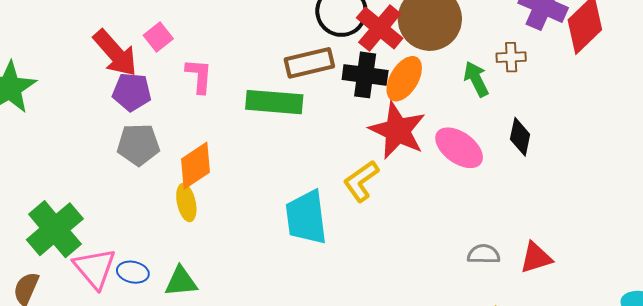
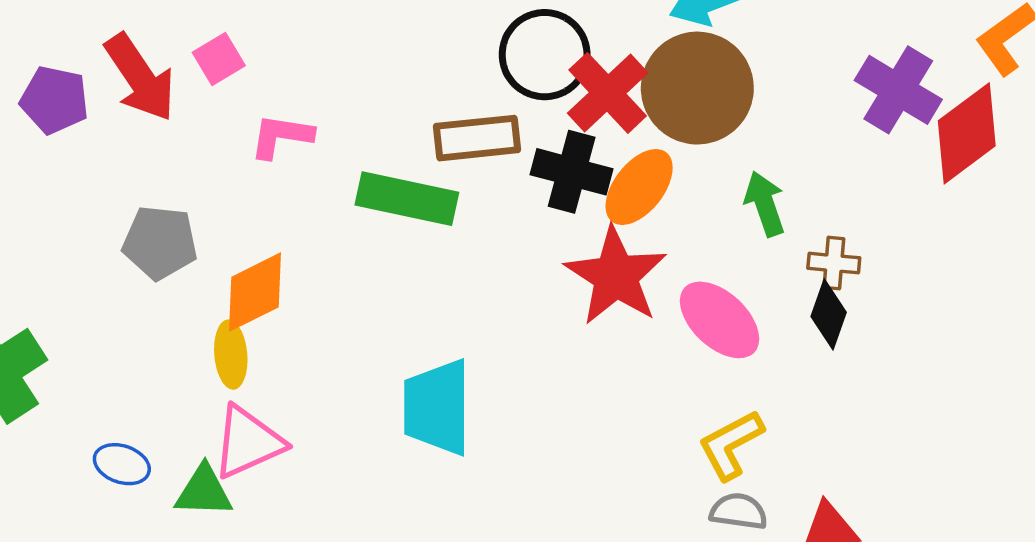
brown cross: (511, 57) -> (834, 263), moved
pink L-shape: (199, 76) -> (281, 136), turned -93
purple pentagon: (132, 92) -> (54, 100), moved
yellow L-shape: (361, 181) -> (731, 445), moved
pink triangle: (95, 268) -> (248, 442), moved, turned 39

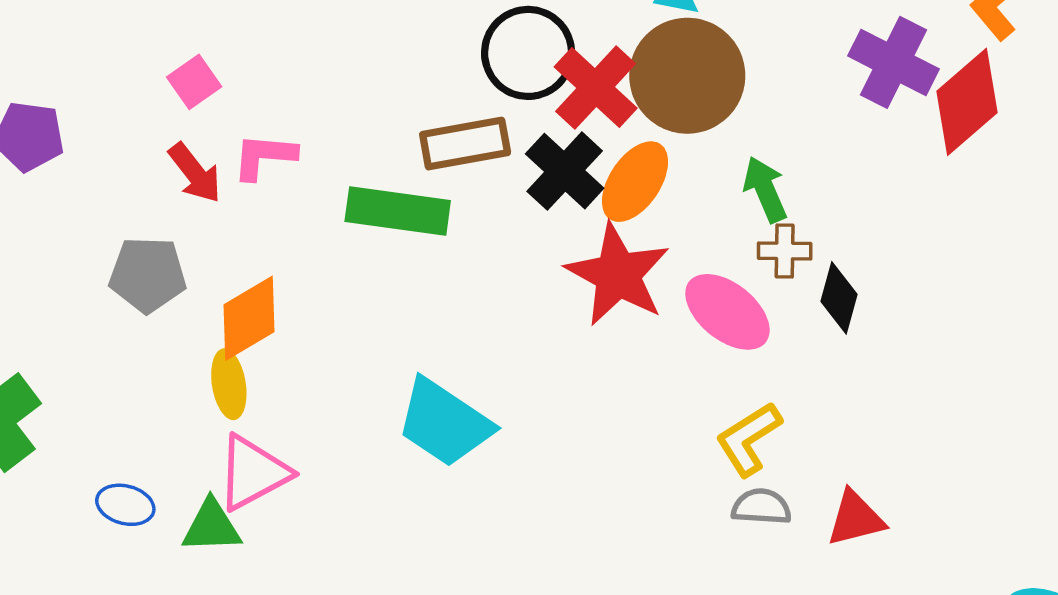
red arrow: (140, 78) -> (195, 173), moved, size x0.7
black cross: (572, 172) -> (565, 171), turned 32
brown cross: (834, 263) -> (785, 251), moved
cyan trapezoid: (437, 407) -> (444, 423), turned -52

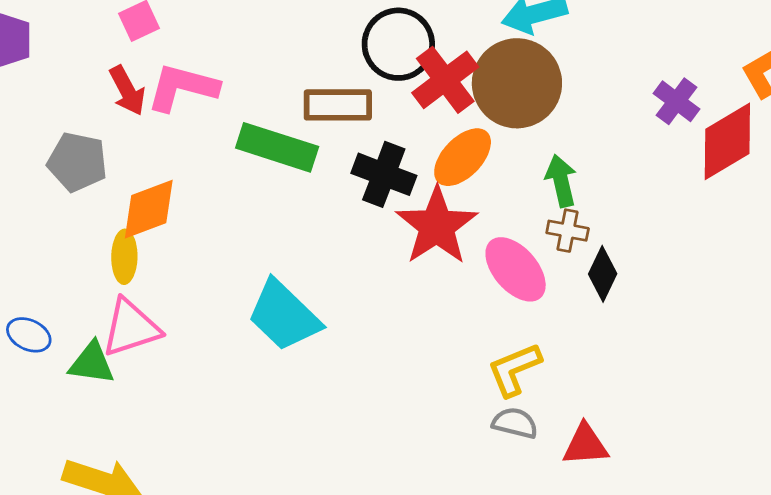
purple cross: (894, 62) -> (676, 101), size x0.7
pink L-shape: (264, 156) -> (182, 87), size x1.4
black cross: (565, 171) -> (384, 174), moved, turned -32

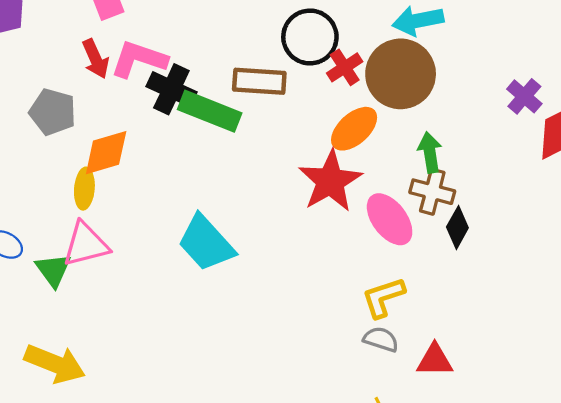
red cross: (445, 80) -> (345, 67), size x0.7
black cross: (384, 174) -> (171, 89), moved
brown cross: (568, 231) -> (432, 192), size x1.4
green triangle: (92, 363) -> (53, 270), turned 42

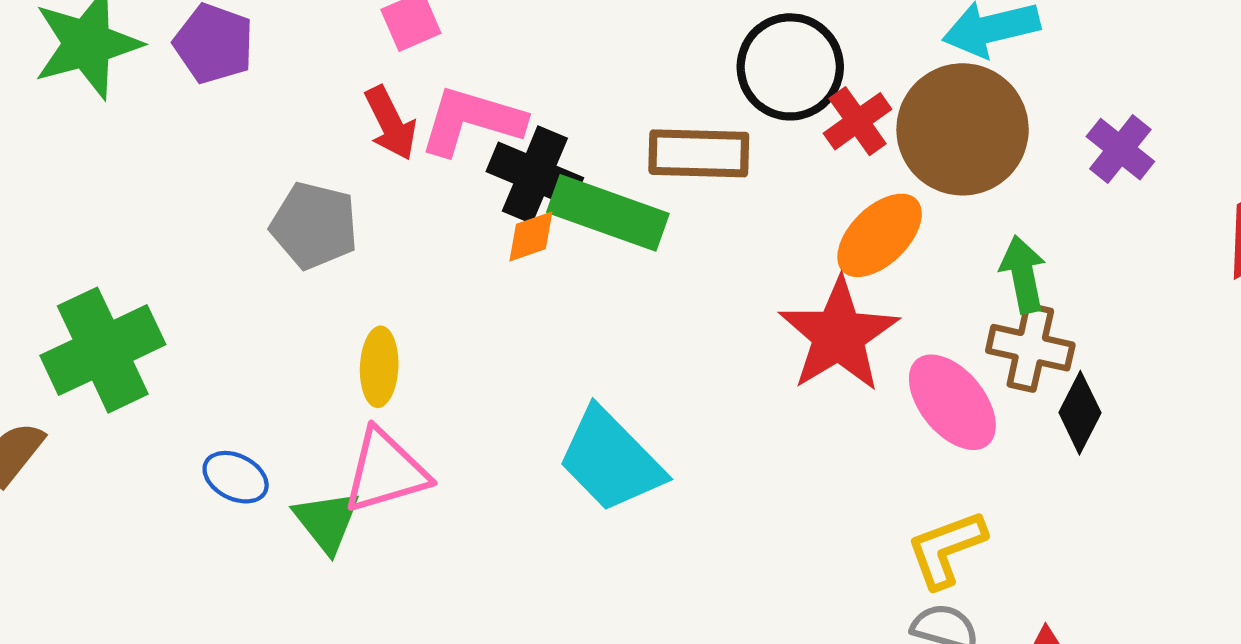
purple cross: (524, 96) -> (1120, 149), moved
orange diamond: (106, 153) -> (531, 236), moved, size x0.6

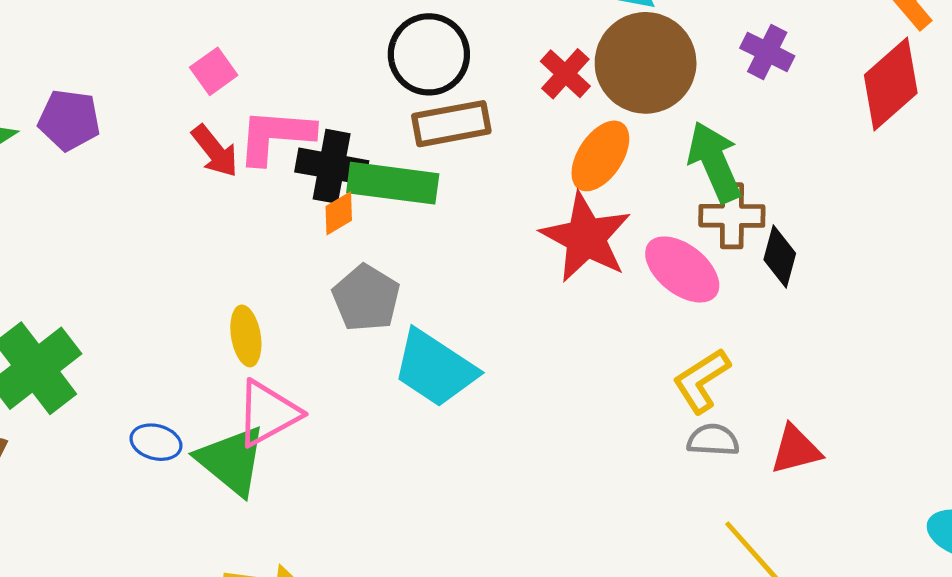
black circle: (790, 67) -> (429, 54), moved
gray pentagon: (314, 226) -> (366, 298), moved, turned 30
green arrow: (1023, 274) -> (714, 162), size x1.4
green triangle: (327, 521) -> (232, 461), size x1.4

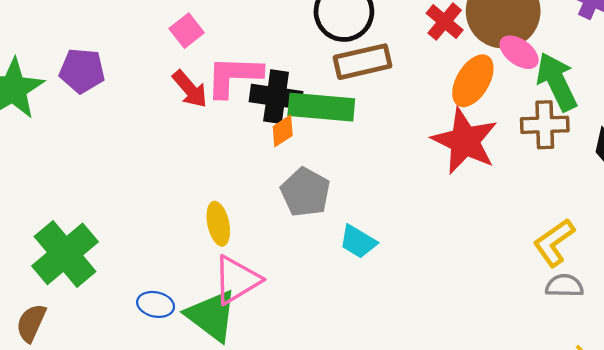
brown cross: (732, 216) -> (545, 125), moved
pink ellipse: (682, 269) -> (519, 52), moved, size x0.7
cyan trapezoid: (435, 368) -> (358, 242), size x0.6

